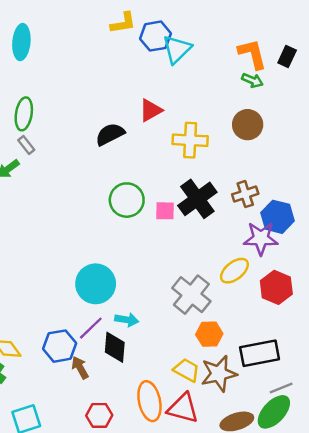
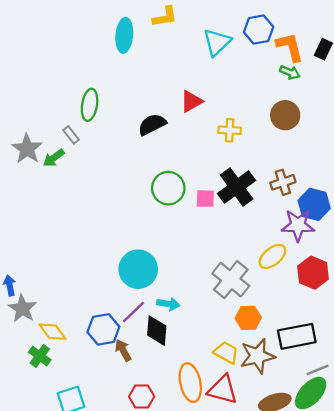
blue hexagon: (155, 36) -> (259, 30), moved
cyan ellipse: (21, 42) -> (124, 35), moved
green ellipse: (24, 114) -> (90, 105), moved
yellow cross: (190, 140) -> (230, 130), size x0.7

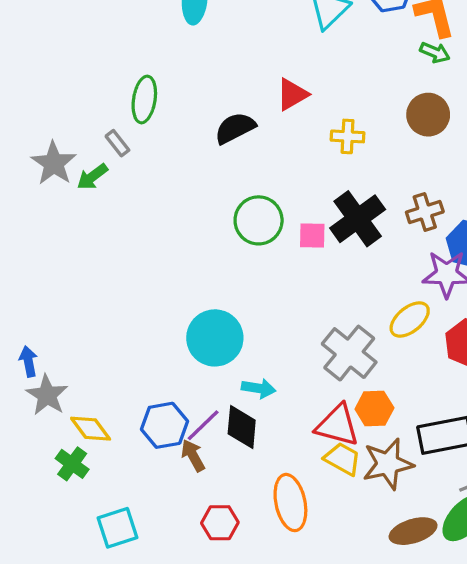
purple line: (134, 312) -> (203, 425), moved
red triangle: (223, 390) -> (337, 425), moved

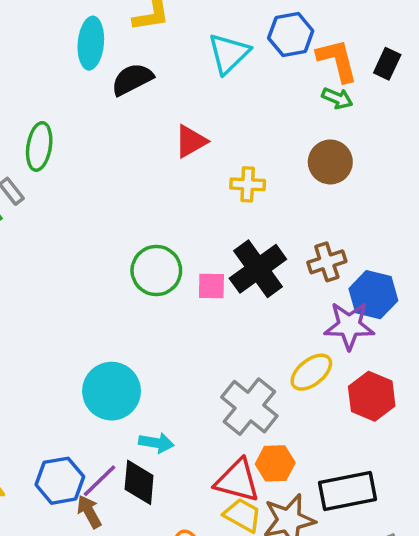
black semicircle: (235, 128) -> (132, 79), moved

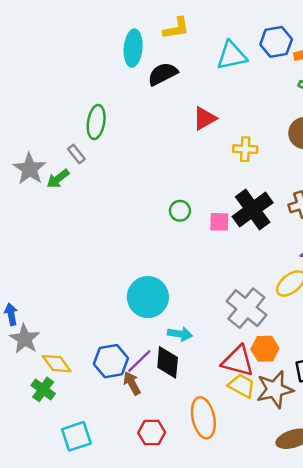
cyan triangle: (229, 53) -> (232, 55), turned 32
green circle: (156, 270) -> (180, 211), size x0.6

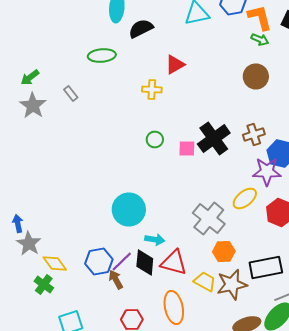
green ellipse: (96, 122) -> (102, 56), moved, turned 76
yellow cross: (245, 149) -> (152, 90), moved
green arrow: (58, 179) -> (30, 78), moved
red triangle: (238, 361) -> (174, 262), moved

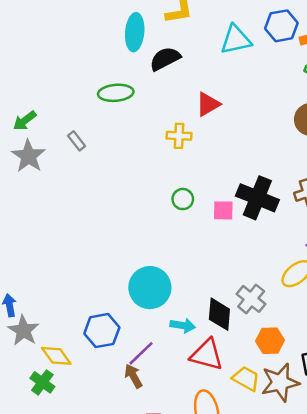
black cross: (214, 138) -> (257, 198), turned -32
gray cross: (209, 218) -> (251, 299), size x0.7
blue hexagon: (99, 262) -> (102, 331), moved
black diamond: (145, 262) -> (219, 314), moved

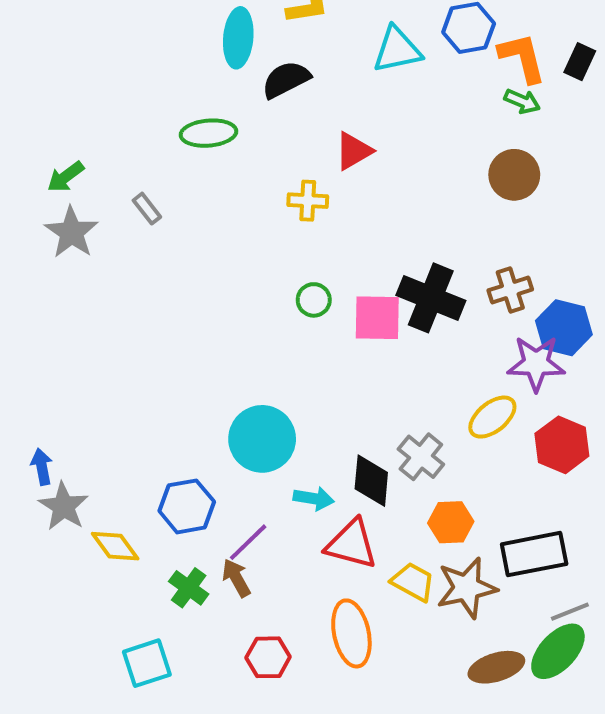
pink square: (223, 210) -> (377, 318), size x1.5
green cross: (42, 382) -> (189, 588), moved

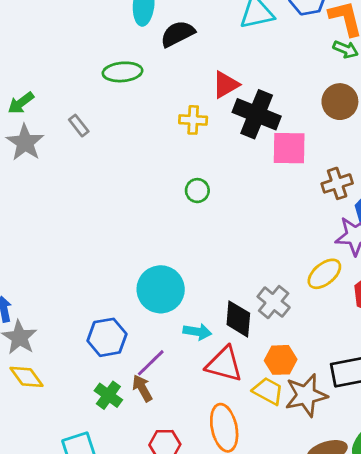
black cross: (431, 298) -> (257, 114), moved
pink square: (377, 318) -> (289, 148), moved
orange hexagon: (451, 522) -> (281, 360), moved
yellow diamond: (115, 546) -> (27, 377), moved

